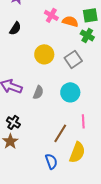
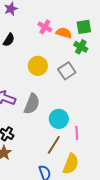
gray semicircle: (38, 92) -> (32, 104), size x1.5
cyan circle: (70, 92) -> (59, 119), moved

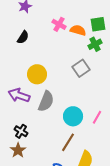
green cross: (81, 47) -> (95, 44), turned 32
yellow circle: (38, 66) -> (37, 74), moved
pink line: (77, 133) -> (97, 117), moved, turned 32

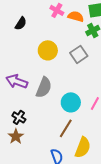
yellow circle: (37, 74) -> (48, 50), moved

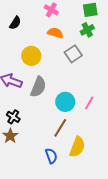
orange semicircle: (76, 16) -> (55, 33), moved
yellow circle: (48, 50) -> (31, 56), moved

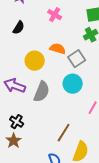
orange semicircle: (55, 33) -> (58, 49), moved
cyan circle: (65, 102) -> (73, 84), moved

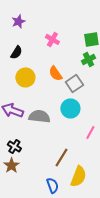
orange semicircle: (58, 49) -> (55, 73), turned -140
yellow circle: (35, 61) -> (25, 77), moved
gray semicircle: (42, 92) -> (39, 116), turned -105

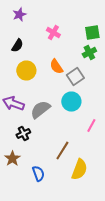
gray semicircle: (39, 116) -> (40, 110), turned -45
black cross: (14, 146) -> (23, 134), moved, turned 32
blue semicircle: (52, 185) -> (38, 174), moved

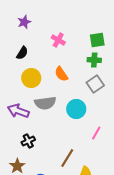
green cross: (89, 52) -> (94, 60), turned 32
gray square: (75, 76) -> (95, 84), moved
gray semicircle: (40, 110) -> (45, 103), moved, turned -150

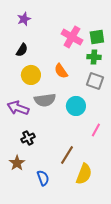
pink cross: (58, 40) -> (72, 37), moved, size x1.5
gray square: (95, 84) -> (95, 81), turned -36

